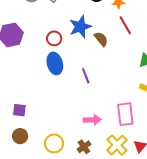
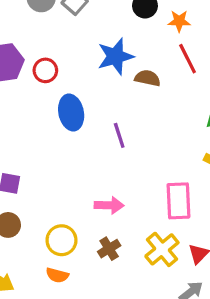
red circle: (54, 38) -> (45, 70), moved
brown semicircle: (101, 39) -> (148, 78), turned -42
pink arrow: (92, 120) -> (109, 205), moved

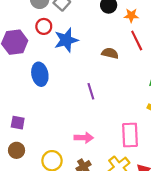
blue star: (115, 56) -> (66, 40), moved
red circle: (45, 70) -> (44, 26), moved
blue ellipse: (71, 112) -> (40, 74), moved

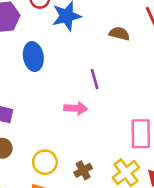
pink arrow: (84, 138) -> (76, 108), moved

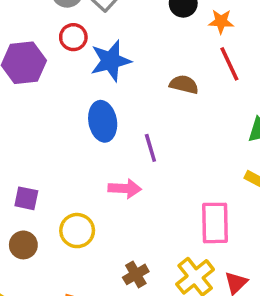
blue ellipse: (33, 57) -> (103, 121), moved
yellow circle: (45, 162) -> (77, 231), moved

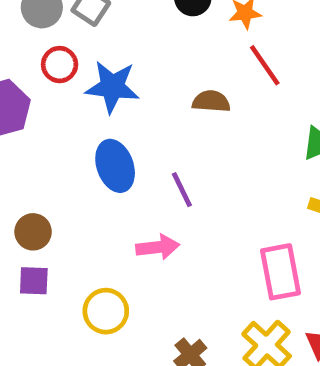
blue star: (111, 61) -> (112, 87), turned 30
brown circle: (23, 245) -> (33, 232), moved

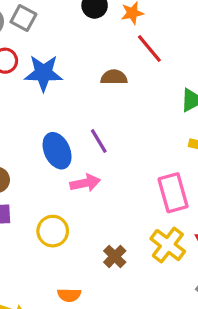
blue ellipse: (115, 166) -> (57, 151), moved

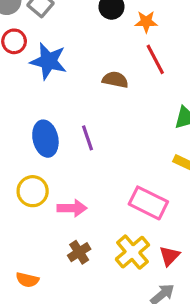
pink arrow: (85, 183) -> (72, 208), moved
pink rectangle: (173, 193) -> (148, 203), turned -60
yellow circle: (53, 231) -> (33, 191), moved

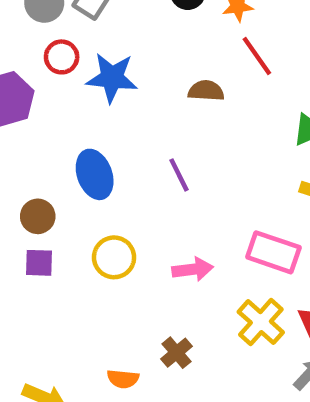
blue ellipse: (45, 139) -> (95, 174), moved
pink arrow: (72, 208) -> (193, 269), moved
brown cross: (79, 252) -> (177, 353), moved

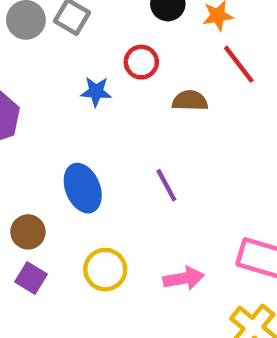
red circle: (62, 57) -> (141, 62), moved
blue star: (112, 78) -> (96, 92), size x0.6
purple square: (39, 263) -> (31, 278), turned 32

